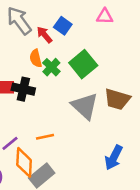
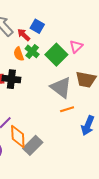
pink triangle: (105, 16) -> (76, 46), moved, turned -40
green cross: (51, 67) -> (32, 51), moved
orange line: (45, 137) -> (67, 109), moved

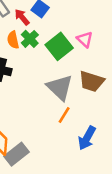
pink triangle: (76, 46) -> (85, 39), turned -40
orange line: (67, 109) -> (64, 115), turned -48

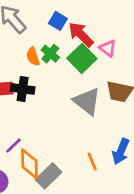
red arrow: (22, 17) -> (81, 34), moved, size x1.5
orange line: (64, 115) -> (92, 162), moved, turned -48

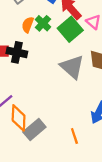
orange semicircle: (33, 56) -> (28, 25), turned 35
orange line: (92, 162) -> (74, 136), moved

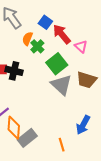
orange semicircle: (28, 25) -> (27, 39), moved
green square: (70, 29) -> (57, 64), moved

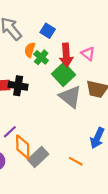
red arrow: (62, 34) -> (66, 55), moved, turned -140
orange line: (62, 145) -> (76, 161), turned -40

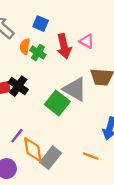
green square: (64, 74) -> (57, 103), moved
black cross: (18, 86) -> (18, 86), turned 36

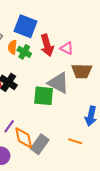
blue square: (41, 24) -> (25, 26), size x1.6
pink triangle: (87, 41) -> (67, 48), moved
green square: (57, 103) -> (44, 96), turned -30

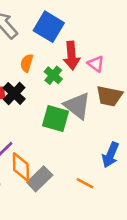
orange semicircle: (12, 47) -> (27, 63), moved
green cross: (24, 52) -> (53, 75), moved

